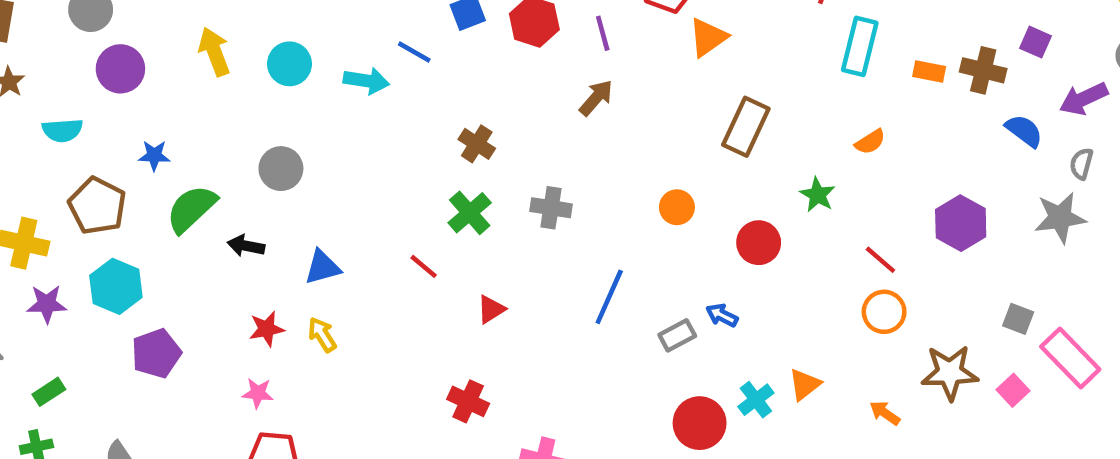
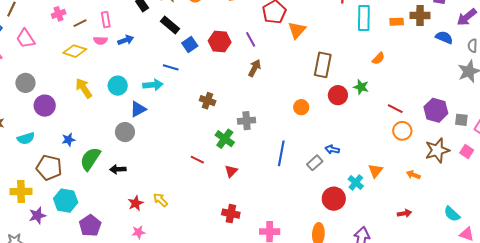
green cross: (470, 213) -> (225, 139), moved
purple hexagon: (961, 223) -> (436, 110), moved
red circle: (759, 243) -> (338, 95), moved
blue triangle: (322, 267) -> (138, 109), moved

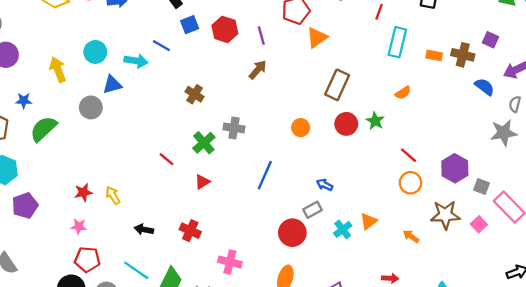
yellow arrow: (84, 88) -> (58, 70), moved
gray rectangle: (315, 163) -> (313, 210), moved
black arrow: (118, 169) -> (144, 229), moved
red circle: (334, 199) -> (292, 233), moved

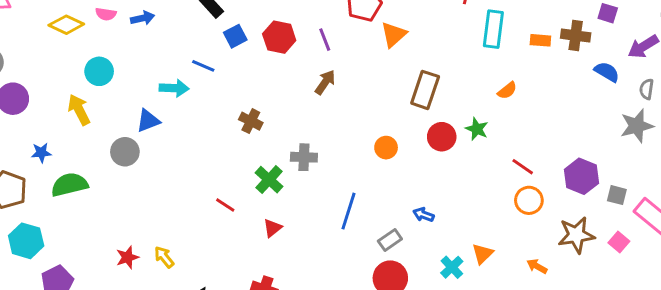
cyan circle: (95, 52) -> (99, 71), moved
green semicircle: (43, 129) -> (69, 185), turned 36
gray rectangle: (313, 210) -> (390, 240), moved

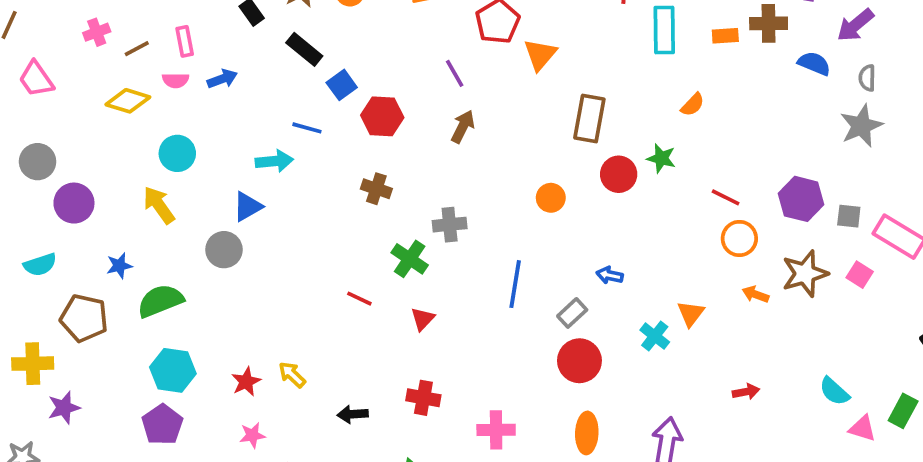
red hexagon: (279, 37) -> (382, 116), moved
cyan hexagon: (26, 241) -> (173, 370), moved
orange arrow: (537, 266) -> (755, 294), moved

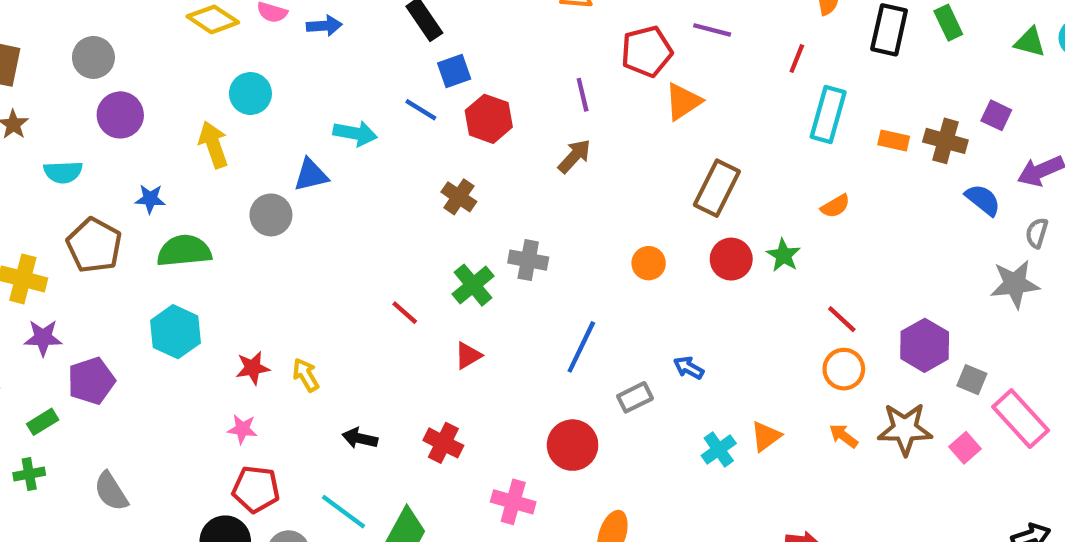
blue line: (307, 128) -> (421, 110), moved
red circle: (579, 361) -> (573, 445), moved
purple pentagon: (162, 425) -> (91, 381), moved

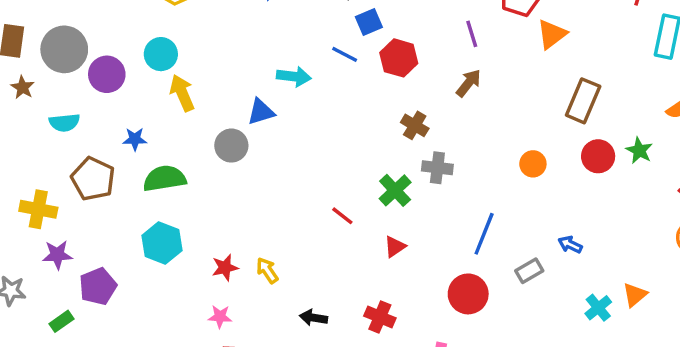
gray circle: (93, 57) -> (64, 49), moved, size x1.4
cyan circle: (250, 94) -> (161, 54), moved
brown cross: (459, 197) -> (415, 125), moved
red circle: (573, 445) -> (468, 294), moved

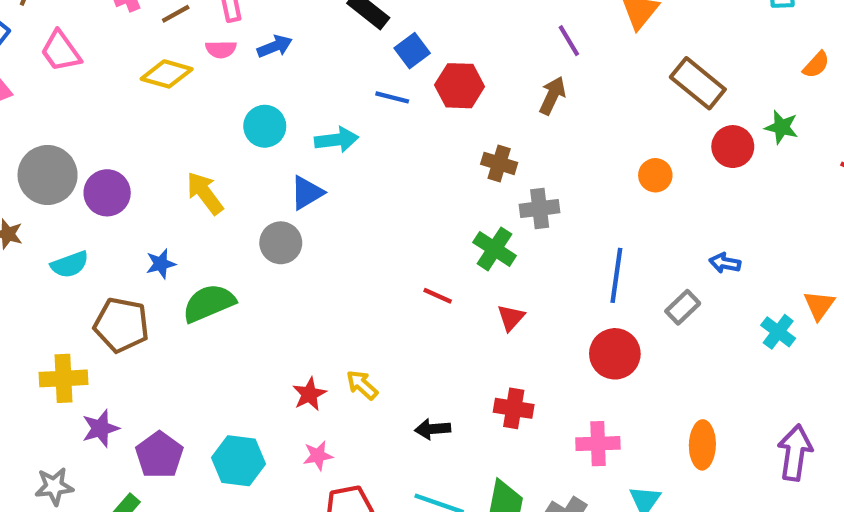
purple line: (472, 34) -> (569, 41), moved
cyan circle: (161, 54) -> (265, 126), moved
brown rectangle: (583, 101) -> (698, 83), turned -60
cyan hexagon: (162, 243) -> (238, 461), moved

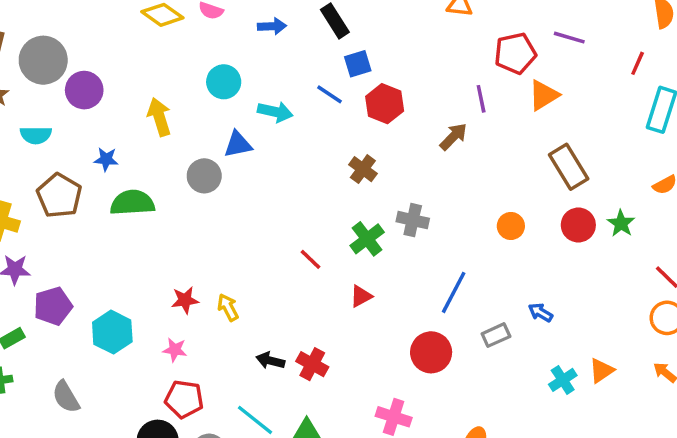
blue arrow: (275, 46) -> (272, 26), moved
brown cross: (499, 163) -> (363, 169), moved
red cross: (514, 408) -> (312, 364), moved

